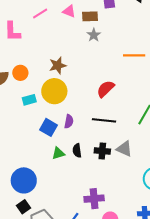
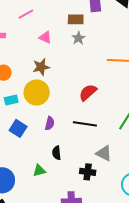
pink triangle: (69, 11) -> (45, 37), moved
blue square: (48, 127) -> (18, 128), moved
black cross: (102, 151) -> (88, 172), moved
green triangle: (58, 153) -> (39, 171), moved

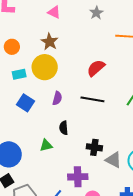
gray star: (78, 38) -> (96, 13), moved
brown star: (41, 67) -> (50, 42), turned -30
gray triangle: (104, 153) -> (113, 160), moved

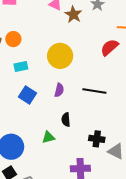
brown star: (50, 42) -> (73, 15), moved
yellow circle: (45, 67) -> (60, 56), moved
red semicircle: (96, 68) -> (110, 47), moved

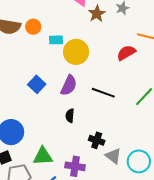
cyan rectangle: (21, 66) -> (56, 40), moved
purple semicircle: (59, 90) -> (69, 85), size x1.5
green triangle: (48, 137) -> (43, 156), moved, size x1.5

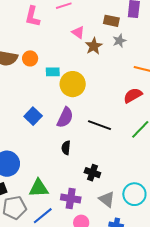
red semicircle: (126, 53) -> (133, 95), moved
gray triangle: (113, 156) -> (107, 199), moved

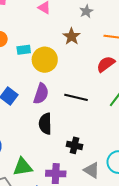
brown star: (94, 46) -> (72, 36), moved
black semicircle: (66, 148) -> (45, 124), size x1.5

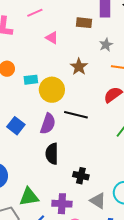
gray star: (86, 11) -> (106, 45), moved
black line: (76, 97) -> (76, 115), moved

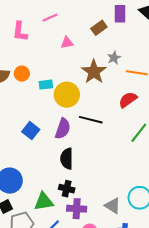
brown rectangle: (84, 23) -> (99, 28), turned -42
pink triangle: (52, 38) -> (67, 43), turned -40
gray star: (106, 45) -> (114, 58), moved
brown star: (79, 67) -> (94, 72), size x1.4
black cross: (81, 176) -> (67, 189), moved

